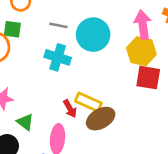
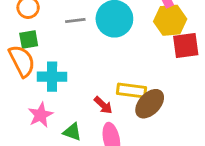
cyan cross: (58, 57) -> (52, 77), moved
red arrow: (70, 109) -> (103, 105), moved

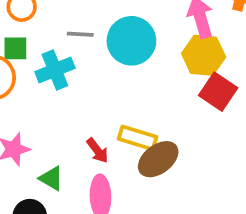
red square: (186, 46) -> (218, 92), turned 32
cyan cross: (52, 77) -> (55, 70), moved, turned -32

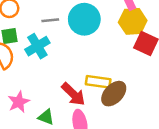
red arrow: (97, 151) -> (73, 94), size x1.5

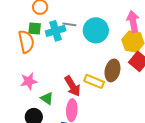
cyan cross: (37, 46) -> (56, 31), moved
brown ellipse: (114, 94) -> (112, 70), moved, turned -45

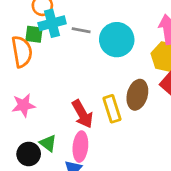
cyan cross: (56, 31) -> (52, 23), moved
yellow rectangle: (94, 81) -> (112, 109), turned 48
green triangle: (47, 98) -> (48, 143), moved

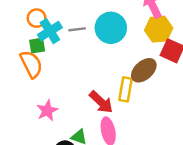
brown ellipse: (137, 95) -> (144, 70), turned 50
yellow rectangle: (112, 109) -> (125, 89), turned 45

